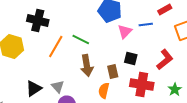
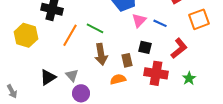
blue line: (146, 24) -> (160, 23), moved, turned 32
orange semicircle: (104, 90) -> (118, 79), turned 63

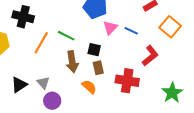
orange square: (199, 19) -> (170, 27), turned -30
black square: (145, 47) -> (94, 50), moved
green star: (189, 78) -> (172, 93), moved, size x1.5
orange semicircle: (118, 79) -> (89, 87), turned 56

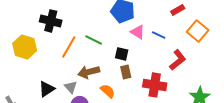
pink triangle: (110, 28) -> (138, 32), turned -42
brown arrow: (72, 62) -> (89, 72), moved, turned 85
orange semicircle: (89, 87) -> (108, 91), moved

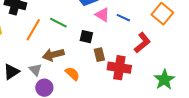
brown rectangle: (126, 72) -> (99, 55), moved

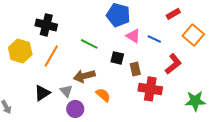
orange line: (33, 30) -> (51, 56), moved
brown rectangle: (99, 55) -> (135, 69), moved
green star: (164, 80) -> (195, 101), turned 30

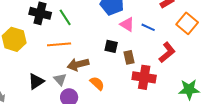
green line: (89, 44) -> (65, 17), moved, turned 30
orange line: (51, 56) -> (59, 44), moved, turned 55

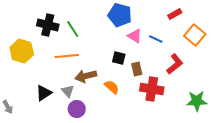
orange semicircle: (97, 83) -> (112, 87), moved

